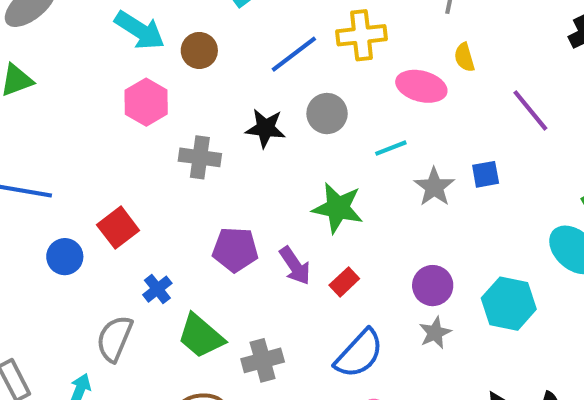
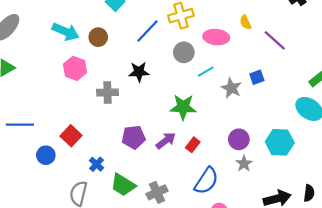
yellow semicircle: (464, 57) -> (245, 22), moved
gray circle: (327, 114) -> (184, 52), moved
purple arrow: (295, 266) -> (166, 141), turned -84

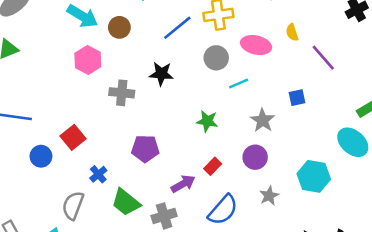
gray star: (231, 88) -> (263, 120), moved
green star: (183, 107) -> (207, 121), size x0.7
purple circle: (239, 139) -> (255, 157), moved
purple arrow: (166, 141) -> (183, 184), moved

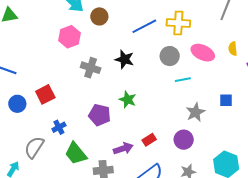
green star: (207, 121) -> (128, 100), moved

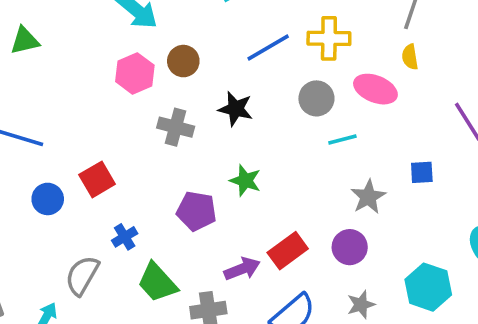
brown circle: (99, 16) -> (183, 61), moved
yellow semicircle: (233, 49) -> (410, 57), moved
red rectangle: (149, 140) -> (288, 251), size x1.5

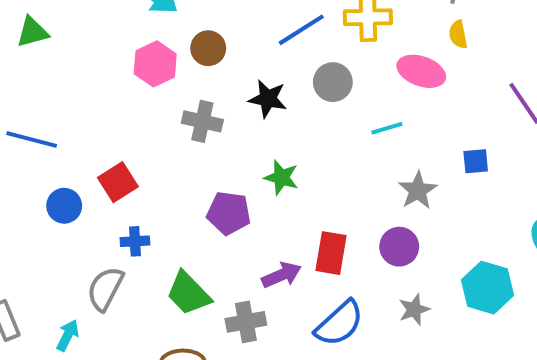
gray circle: (316, 98) -> (333, 82), moved
blue cross: (125, 237) -> (135, 241), moved, turned 30
red rectangle: (288, 251) -> (331, 253), turned -42

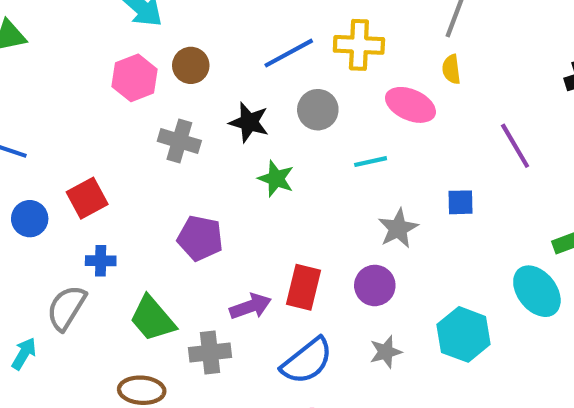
green star: (281, 177) -> (276, 179), moved

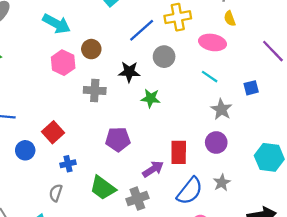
cyan line: (371, 162) -> (210, 77), moved, turned 60
gray semicircle: (66, 308) -> (56, 193), size x0.7
gray star: (386, 352) -> (222, 183), moved

